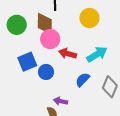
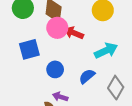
red arrow: (68, 54) -> (74, 33), moved
blue circle: (46, 72) -> (55, 69), moved

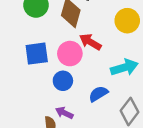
pink circle: (57, 28) -> (70, 54), moved

